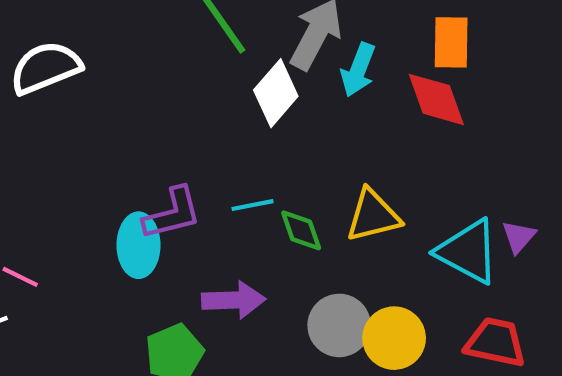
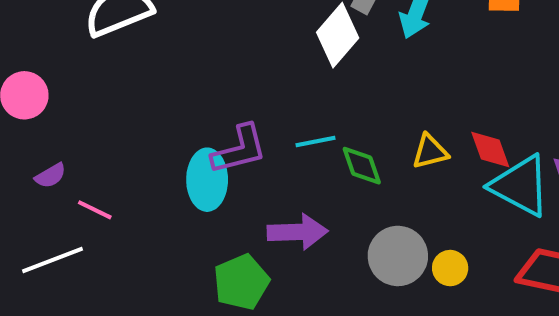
red diamond: (436, 99) -> (490, 150), moved, size x0.7
yellow triangle: (373, 216) -> (430, 152), size x0.7
yellow circle: (394, 338) -> (450, 268), size x0.6

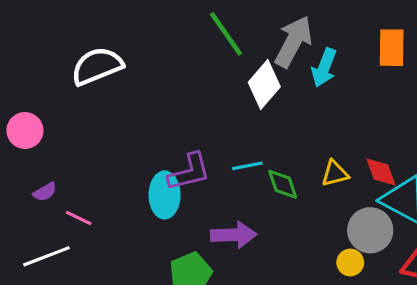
gray circle: (398, 256) -> (370, 230), moved

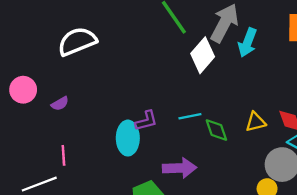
purple L-shape: (189, 172) -> (146, 121), size x0.7
purple semicircle: (45, 192) -> (60, 104), moved
pink line: (79, 218) -> (63, 155), turned 60

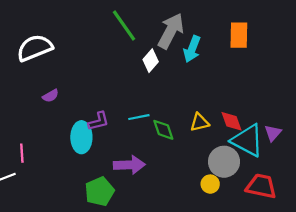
white diamond: (203, 55) -> (151, 61), size x0.7
purple semicircle: (60, 104) -> (51, 96), moved

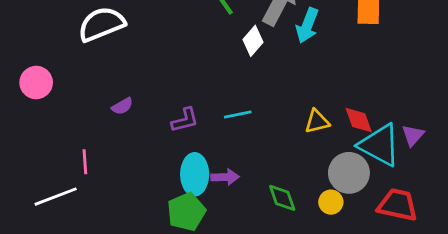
purple semicircle: (51, 96) -> (122, 106), moved
green diamond: (163, 130) -> (282, 198), moved
cyan ellipse: (81, 137) -> (195, 174), moved
purple arrow: (129, 165) -> (225, 177), size x0.7

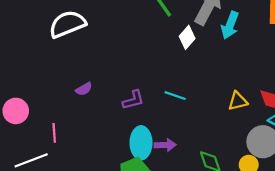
pink circle: (36, 83) -> (16, 111), moved
cyan line: (238, 114) -> (175, 96), turned 30

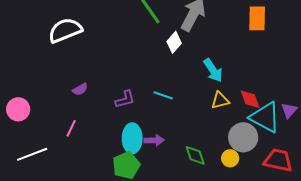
cyan arrow: (230, 25) -> (213, 70), moved, turned -55
pink line: (54, 133) -> (71, 128), moved, turned 30

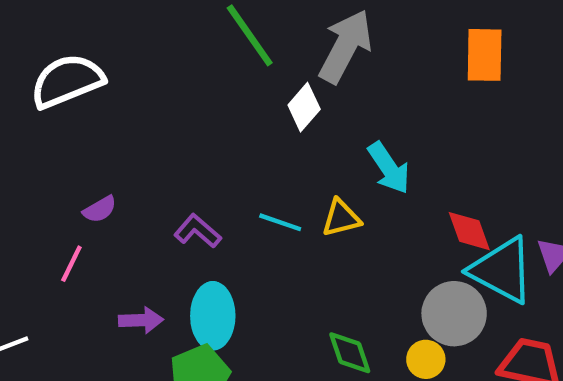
purple L-shape: (125, 99) -> (198, 231), turned -125
yellow triangle: (220, 100) -> (341, 218), moved
pink line: (71, 128) -> (71, 264), moved
purple arrow: (154, 140) -> (141, 320), moved

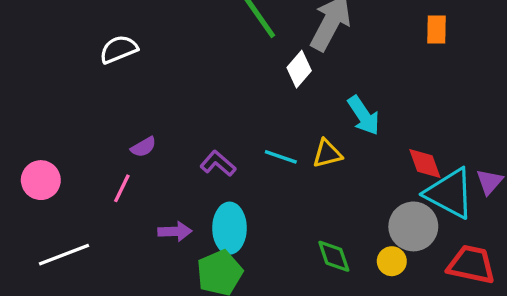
orange rectangle: (485, 55) -> (436, 29), size x0.7
white semicircle: (67, 81) -> (119, 49), size x0.7

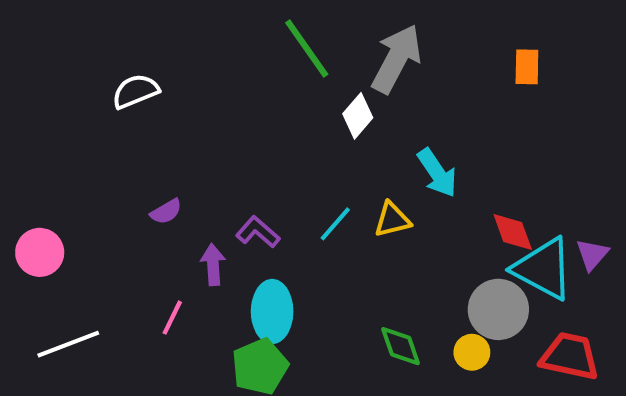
cyan line: (281, 157) -> (335, 224), turned -68
pink line: (122, 188) -> (172, 318), moved
purple arrow: (175, 231) -> (213, 265), moved, turned -92

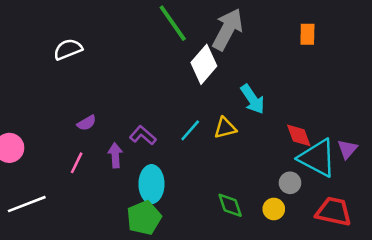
white diamond: (358, 116) -> (204, 64), size x1.4
gray circle: (498, 309) -> (290, 183), size x0.6
pink line: (172, 318) -> (77, 163), moved

